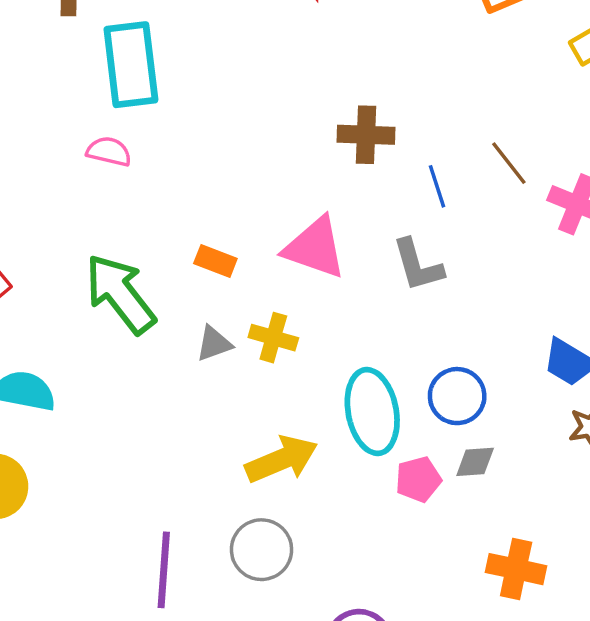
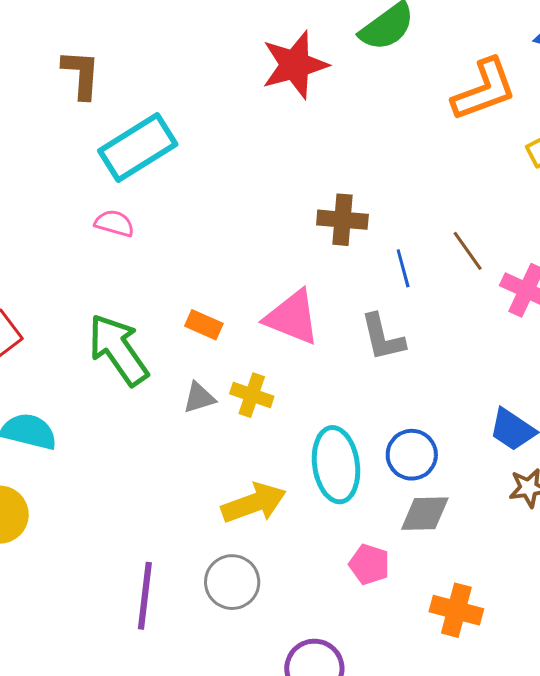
cyan rectangle: (131, 65) -> (138, 148), turned 62
gray diamond: (475, 462) -> (425, 514), size x1.4
pink pentagon: (418, 479) -> (369, 564), moved, turned 30

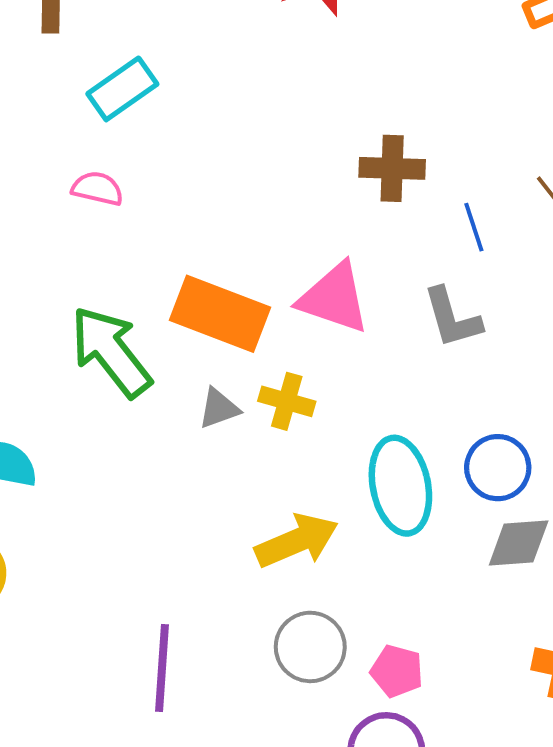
cyan rectangle: (138, 148) -> (122, 89), size x0.7
orange rectangle: (204, 325) -> (220, 314), size x2.0
pink pentagon: (369, 564) -> (397, 671), moved
gray circle: (232, 582) -> (310, 647), moved

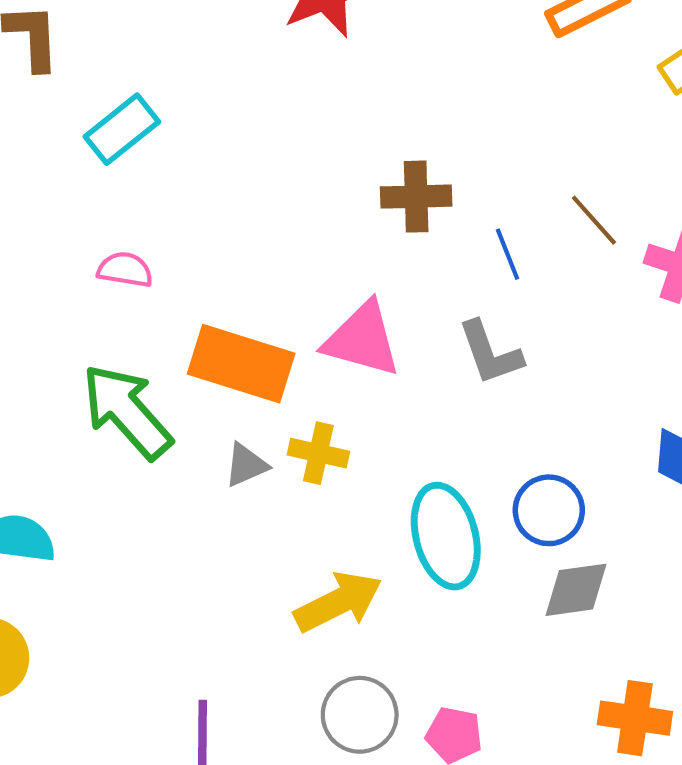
pink semicircle: (97, 188) -> (125, 270), moved

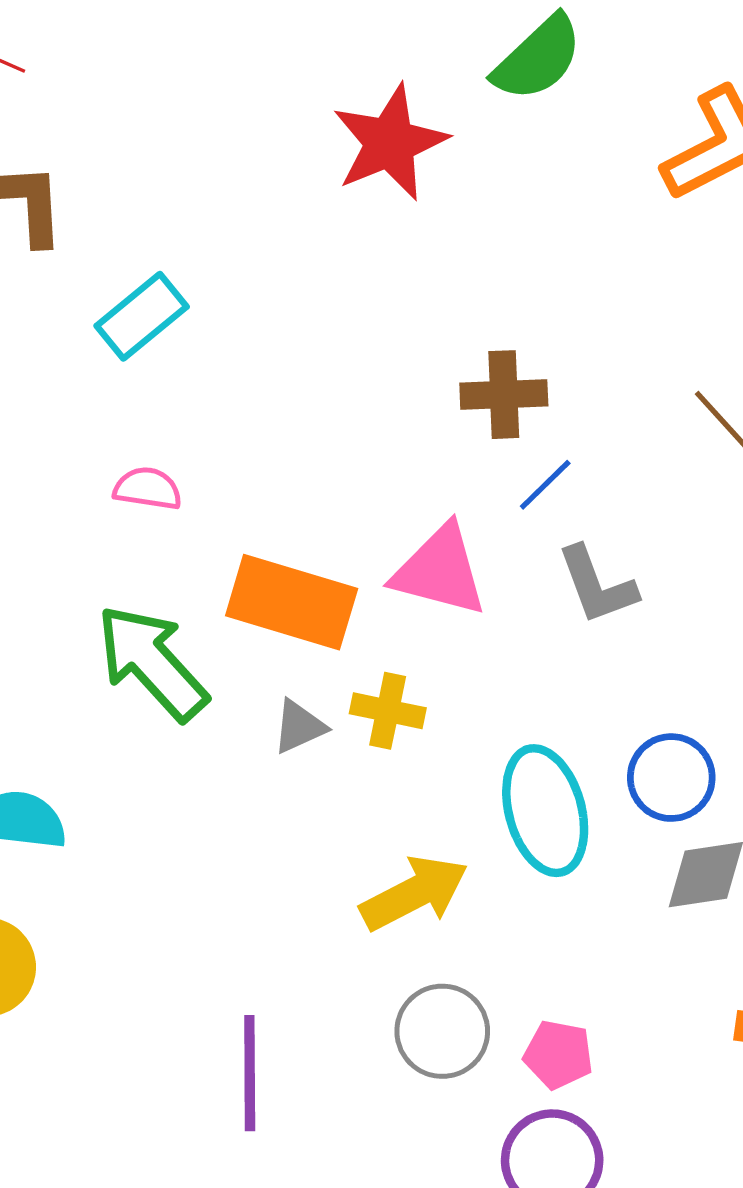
blue line: (507, 254) -> (545, 485), moved, turned 68

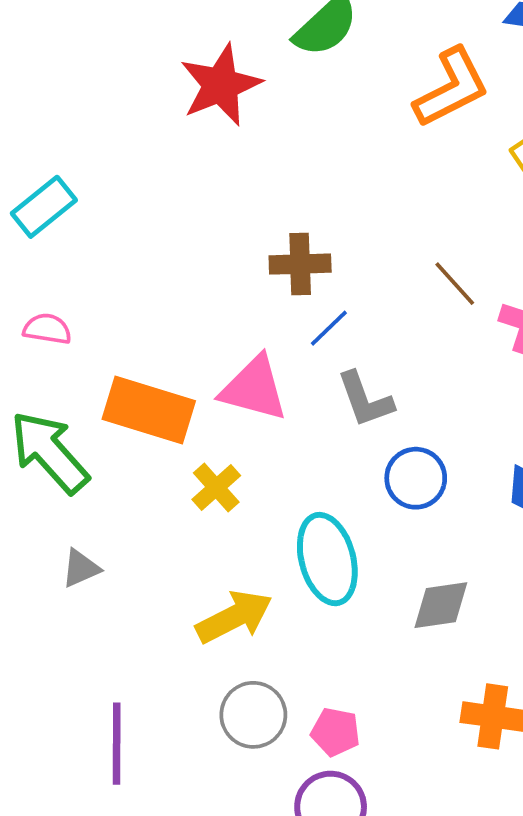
yellow cross: (388, 711) -> (216, 488), turned 36
gray triangle: (299, 727) -> (81, 568), moved
blue circle: (671, 778) -> (416, 478), moved

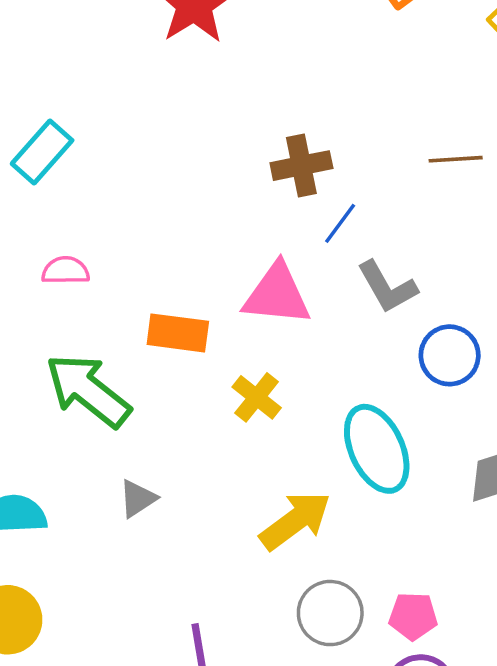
brown line: (455, 284) -> (456, 159), turned -42
orange rectangle: (149, 410) -> (178, 333), size x0.7

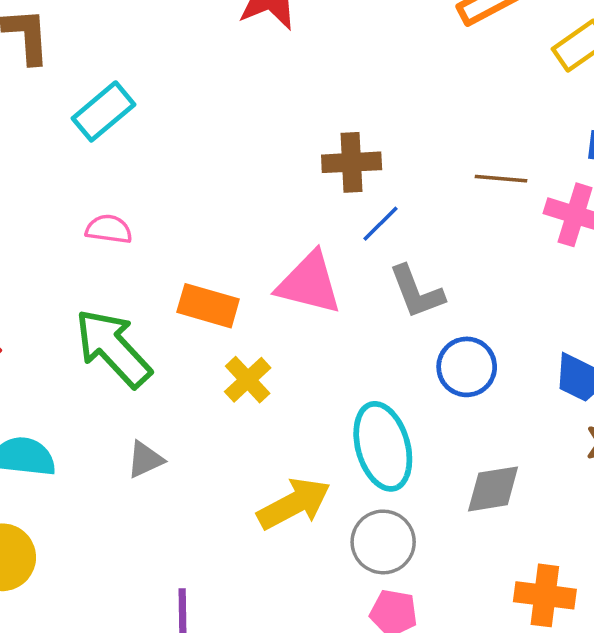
yellow cross: (257, 397) -> (248, 380), moved
gray circle: (330, 613) -> (383, 542), moved

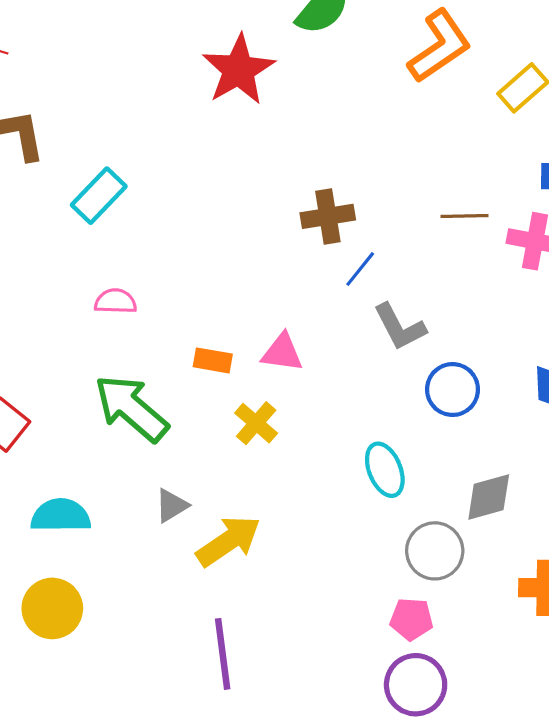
pink triangle: (309, 283) -> (282, 353), moved, size x0.7
orange rectangle: (208, 306) -> (213, 360), size x0.7
cyan ellipse: (383, 446) -> (385, 470), size x0.7
yellow arrow: (294, 504) -> (228, 541), moved
gray circle: (383, 542) -> (435, 551), moved

